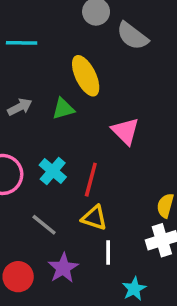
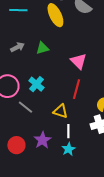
yellow ellipse: (86, 76) -> (55, 15), moved
red line: (91, 180) -> (76, 89), moved
gray line: (44, 225) -> (25, 107), moved
cyan star: (134, 289) -> (68, 149), moved

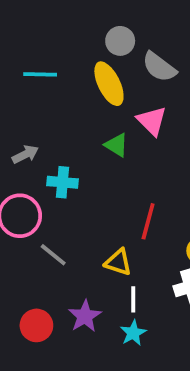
gray arrow: (17, 47) -> (25, 154), moved
green triangle: (42, 48) -> (116, 145), moved, turned 48
pink triangle: (78, 61) -> (152, 121), moved
cyan cross: (36, 84) -> (62, 182), moved, turned -35

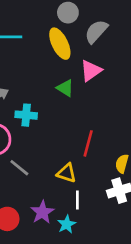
gray semicircle: (159, 67) -> (96, 31), turned 95
pink triangle: (152, 121) -> (91, 71), turned 40
cyan star: (133, 333) -> (67, 224), moved

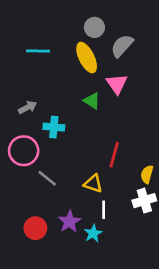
pink triangle: (91, 71) -> (117, 84), turned -30

